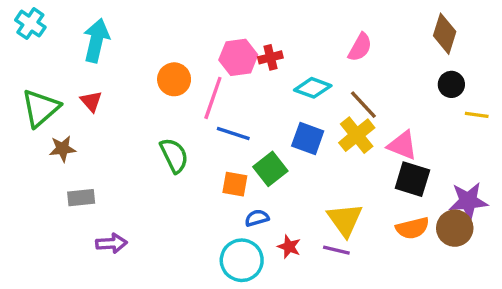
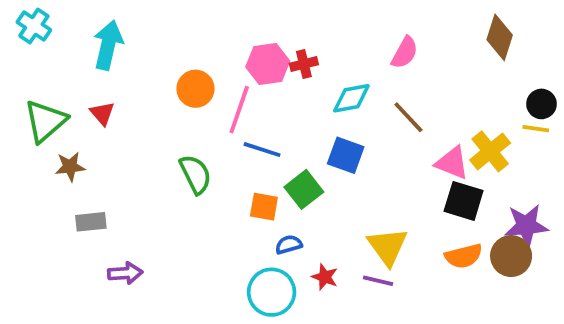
black circle: (451, 84) -> (542, 104), moved
cyan diamond: (313, 88) -> (351, 98), turned -30
yellow cross: (357, 135) -> (490, 151), moved

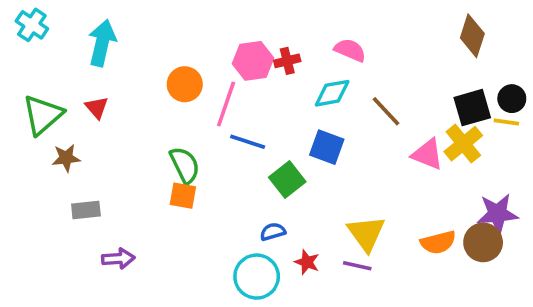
pink semicircle: (405, 53) -> (350, 50), moved, turned -96
black square: (464, 201) -> (472, 108), moved, turned -33
orange square: (264, 207) -> (183, 196), moved

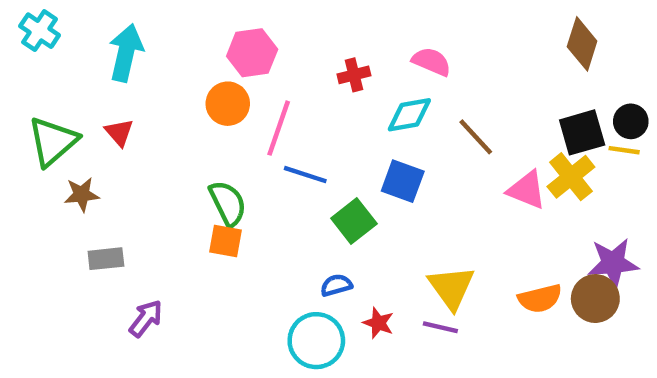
pink hexagon: (253, 61) -> (252, 53), moved
purple arrow: (118, 259) -> (146, 318), turned -48

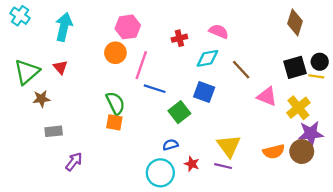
yellow cross: (571, 177) -> (298, 108), moved

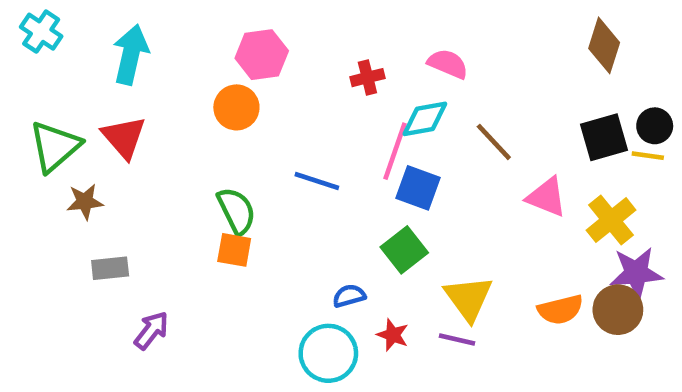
pink line: (141, 65) -> (395, 151), moved
red triangle: (60, 67) -> (124, 137), size x1.5
green square: (179, 112) -> (404, 250), moved

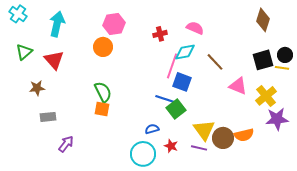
green triangle: (55, 147) -> (24, 52), moved, size x0.7
blue line: (317, 181) -> (165, 99), moved
brown circle: (618, 310) -> (223, 138), moved

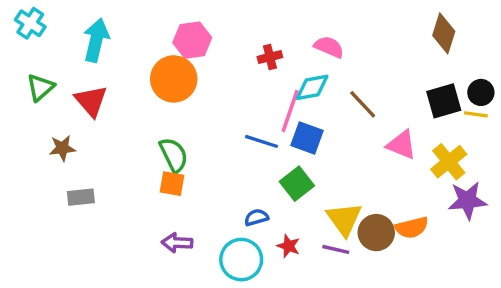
orange circle: (103, 47) -> (174, 79), size x1.4
blue line: (165, 99) -> (261, 141), moved
purple arrow: (66, 144) -> (177, 243), moved, turned -126

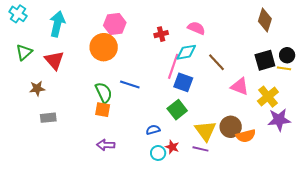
blue line: (261, 141) -> (130, 84), moved
brown circle: (376, 233) -> (231, 127), moved
cyan circle: (241, 260) -> (158, 153), moved, size x0.6

